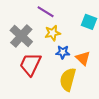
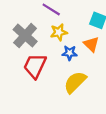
orange triangle: (83, 58) -> (91, 44), moved
yellow semicircle: (68, 79) -> (75, 82), turned 30

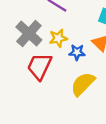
yellow star: (59, 32) -> (58, 38), moved

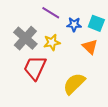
blue star: (77, 52) -> (74, 24), moved

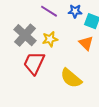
blue star: (74, 24) -> (75, 11), moved
yellow semicircle: (74, 84) -> (71, 78), turned -95

